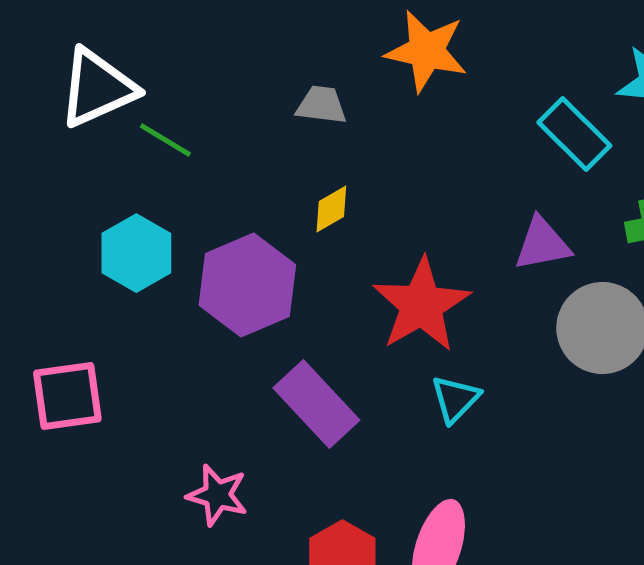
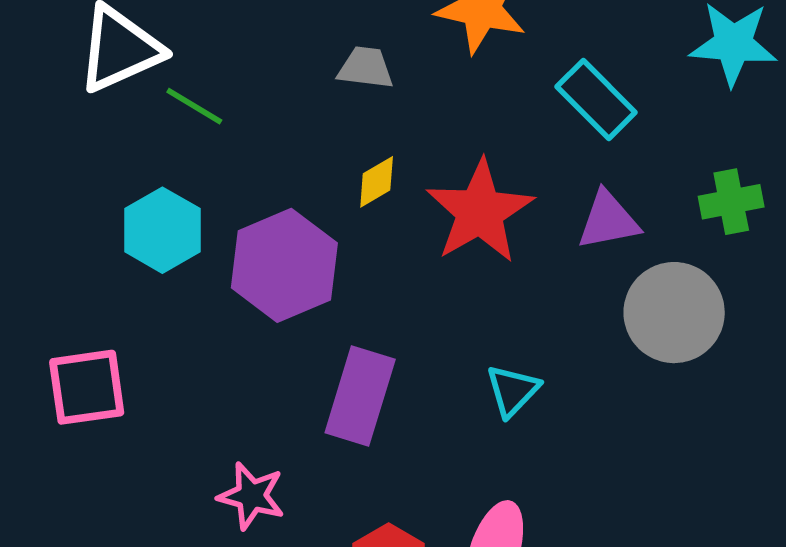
cyan rectangle: (574, 134) -> (596, 100), moved
red star: (421, 305) -> (480, 212), moved
purple rectangle: (316, 404) -> (360, 396), turned 60

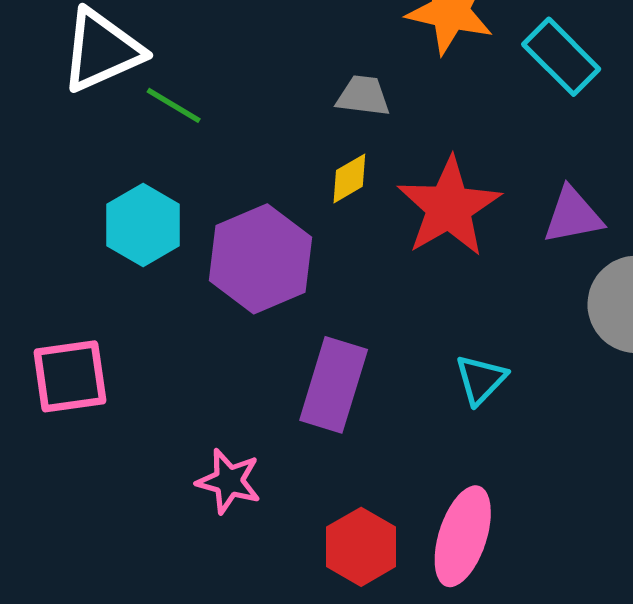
gray trapezoid: (366, 68) -> (363, 96), moved
cyan rectangle: (596, 100) -> (561, 57), moved

